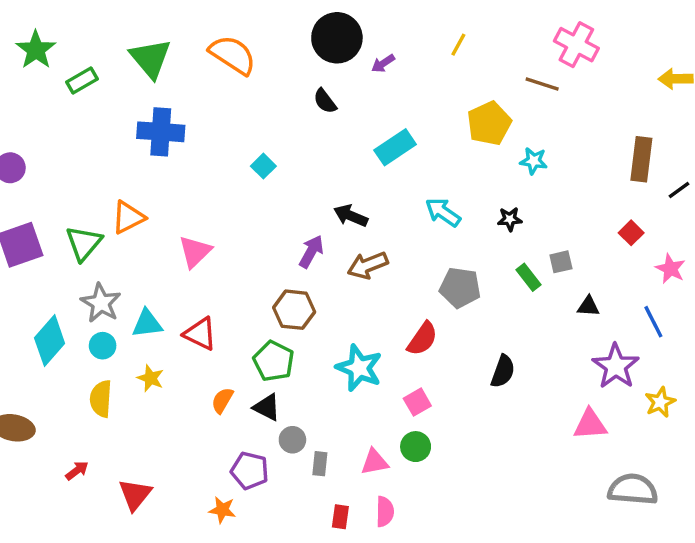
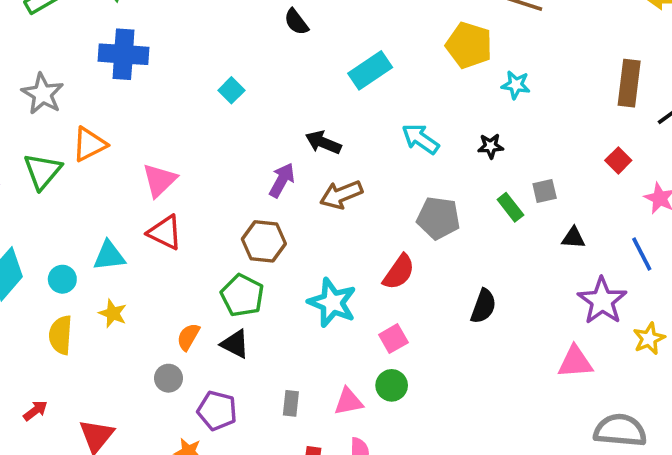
yellow pentagon: (489, 123) -> (469, 45), turned -30
gray star: (101, 303) -> (43, 94), moved
red triangle: (200, 334) -> (165, 232), moved
gray circle: (292, 440) -> (168, 378), moved

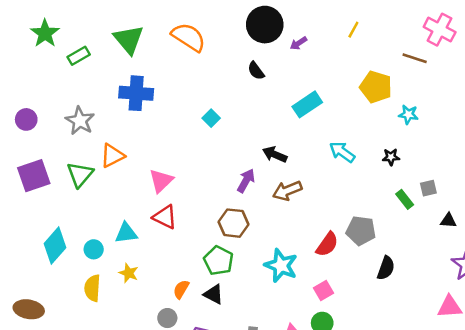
gray pentagon: (438, 218) -> (361, 231), moved

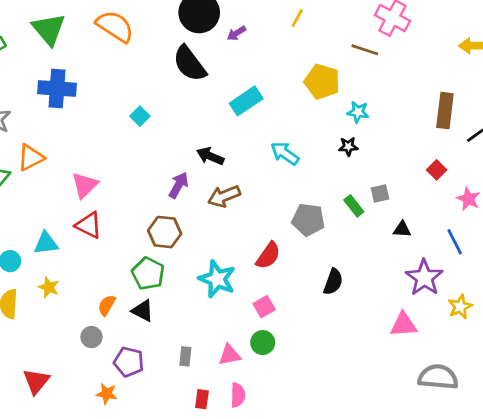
black semicircle: (256, 71) -> (190, 64), size x1.8
black star: (391, 157) -> (348, 146), moved
gray pentagon: (361, 231) -> (308, 220), moved

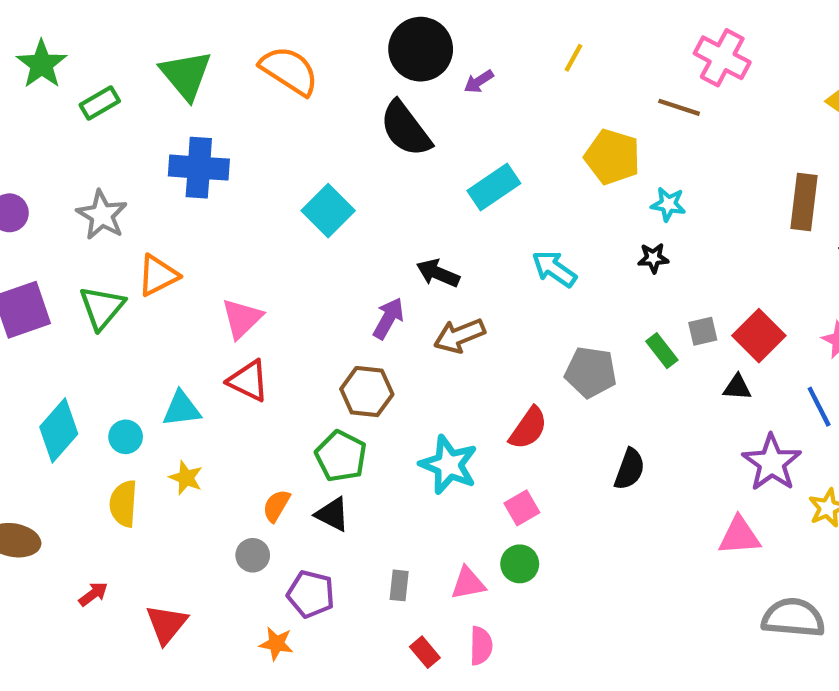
cyan square: (140, 116) -> (328, 211), size x1.6
red square: (437, 170) -> (759, 336), moved, size x1.6
red rectangle: (202, 399) -> (425, 652), turned -48

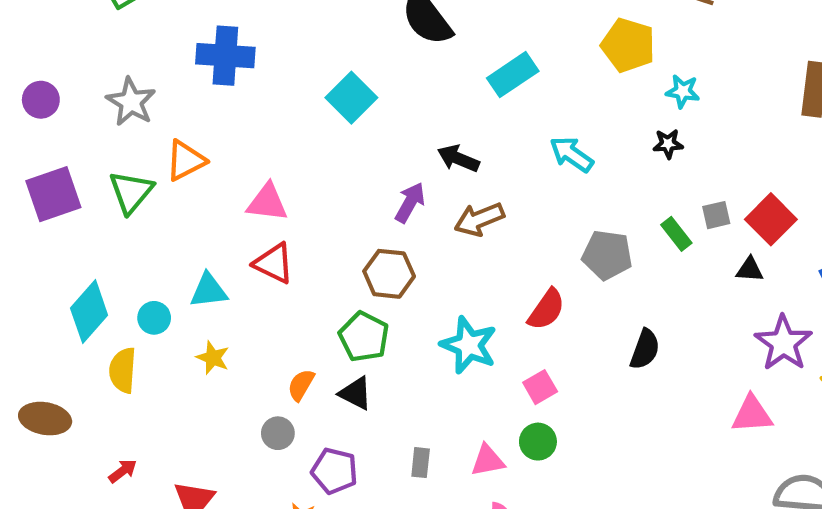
pink triangle: (242, 318) -> (267, 202), turned 51
yellow semicircle: (123, 504) -> (123, 370), moved

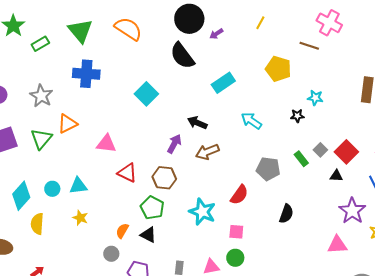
cyan star: (683, 91) -> (315, 98), moved
gray square: (716, 215) -> (320, 150), turned -32
red triangle: (274, 263) -> (127, 173), moved
cyan circle: (154, 318) -> (52, 189), moved
pink square: (540, 387) -> (236, 232), turned 35

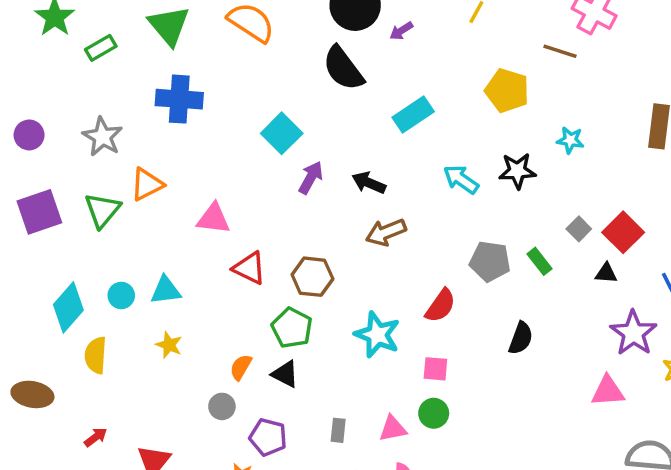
black star: (297, 116) -> (517, 171), moved, size x1.5
purple arrow: (174, 144) -> (311, 178), moved
green rectangle: (301, 159) -> (540, 261), moved

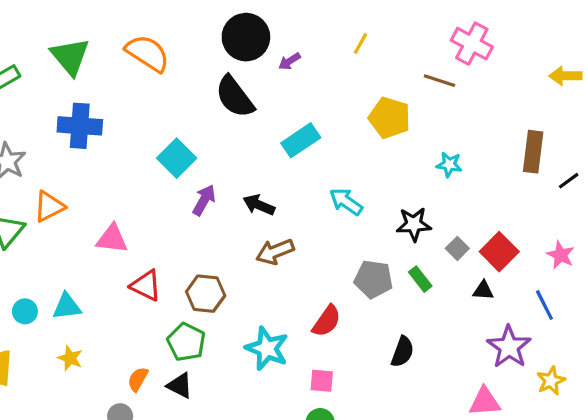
black star: (517, 171) -> (414, 224), moved

